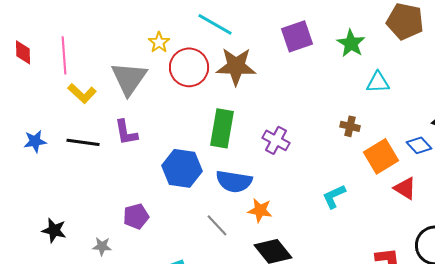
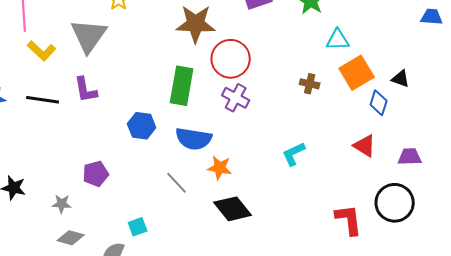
red circle: (189, 67) -> (231, 59), moved
blue diamond: (419, 145) -> (379, 103), turned 60
orange square: (381, 156) -> (357, 73), moved
blue hexagon: (182, 168) -> (142, 126), size x0.7

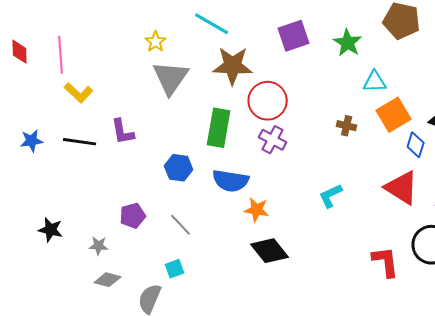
gray triangle: (89, 36) -> (171, 78), moved
red triangle: (365, 146) -> (402, 188), size x1.5
gray line: (177, 183) -> (181, 225), moved

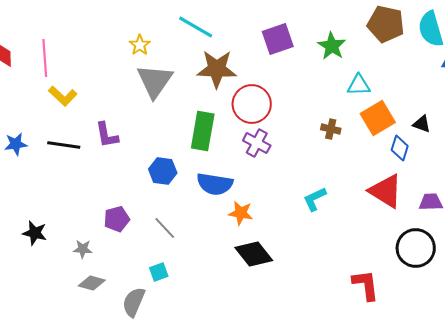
red L-shape: (386, 262) -> (366, 285), moved

